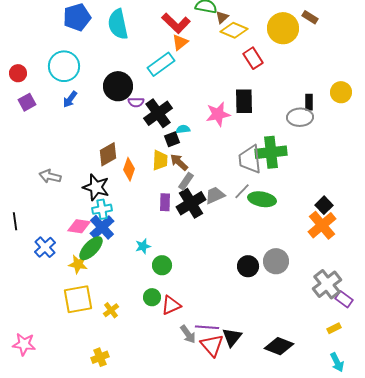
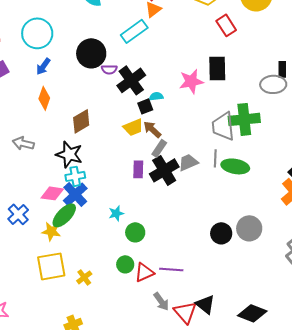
yellow trapezoid: (160, 160) -> (133, 127), turned 65
orange diamond: (129, 169) -> (44, 98), moved
gray line: (242, 191) -> (215, 158), turned -42
purple line: (207, 327) -> (171, 269), moved
black triangle: (232, 337) -> (205, 304), turned -30

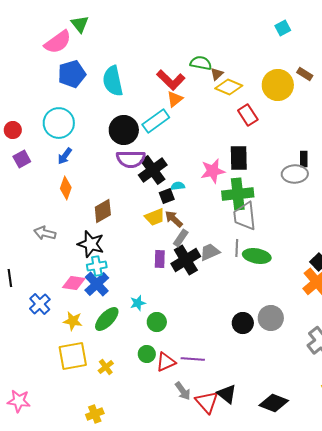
black circle: (91, 53) -> (124, 130), moved
purple semicircle: (109, 69) -> (131, 159), size x1.8
green cross: (244, 119) -> (238, 194), moved
green ellipse: (64, 215) -> (107, 319), moved

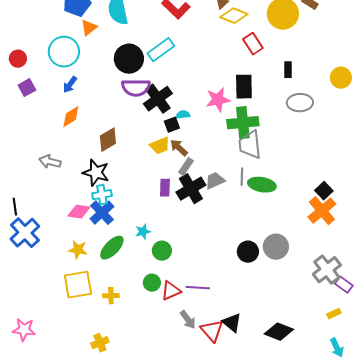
orange triangle: (175, 99) -> (89, 28), moved
black rectangle: (304, 159) -> (288, 70), moved
orange diamond: (66, 188) -> (71, 117), turned 40
blue cross: (40, 304) -> (25, 233), moved, size x1.4
yellow cross: (106, 367) -> (111, 296), turned 35

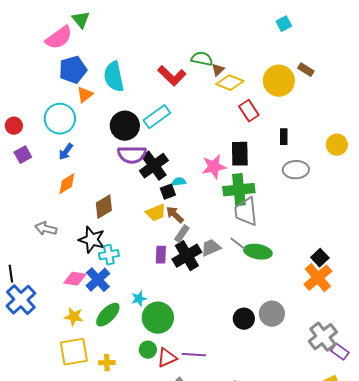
gray line: (242, 177) -> (238, 244), turned -54
cyan cross: (102, 195) -> (109, 255), moved
green circle: (162, 251) -> (158, 318), size x1.6

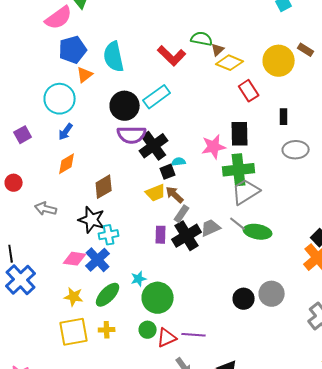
red circle: (14, 126) -> (14, 183), moved
gray trapezoid: (246, 212) -> (246, 192), turned 64
yellow cross: (107, 363) -> (107, 330), moved

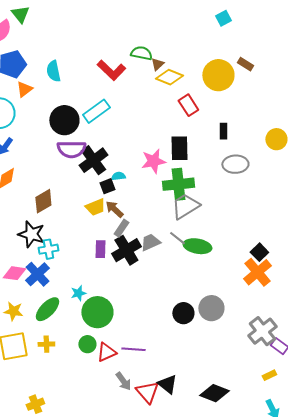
cyan semicircle: (114, 57) -> (53, 71), size x0.7

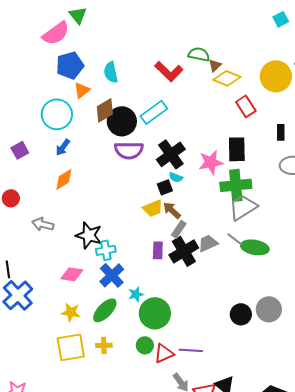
black cross: (93, 160) -> (171, 154), moved
cyan semicircle: (118, 176) -> (176, 177), turned -152
brown diamond: (43, 201) -> (105, 110), moved
blue cross: (37, 274) -> (112, 275), moved

